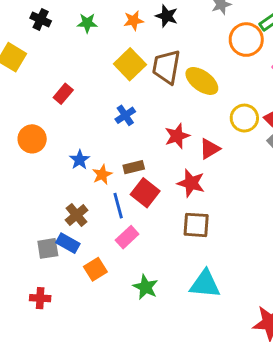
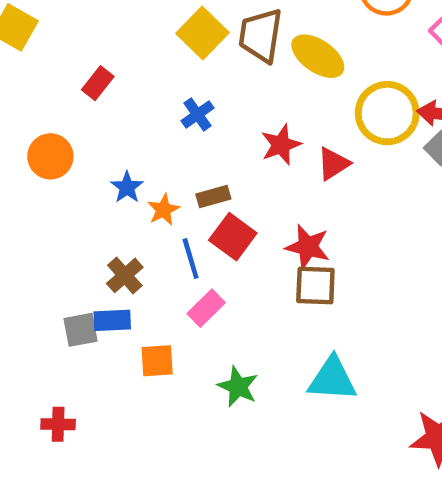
yellow circle: (244, 118) -> (387, 113), size x1.4
red star: (191, 183) -> (308, 247), moved
blue rectangle: (68, 243) -> (112, 320), turned -30
orange square: (95, 269) -> (157, 361), turned 30
red cross: (40, 298) -> (58, 424), moved

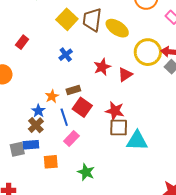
blue star: (127, 187) -> (38, 111), moved
cyan triangle: (332, 379) -> (137, 141), moved

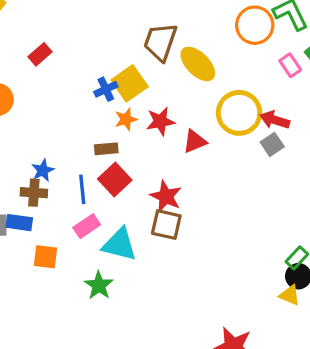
yellow square: (67, 19) -> (130, 83), moved
orange star: (52, 96) -> (126, 119), moved
brown cross: (36, 125) -> (34, 193), turned 35
cyan triangle: (137, 141) -> (120, 244), moved

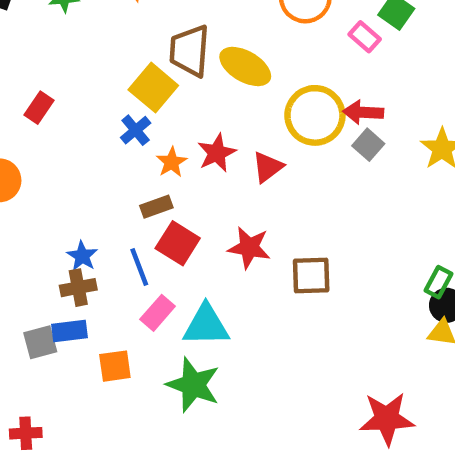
yellow square: (130, 83) -> (153, 88), moved
brown square: (166, 225) -> (311, 275), moved
green star: (99, 285) -> (193, 385), size x1.4

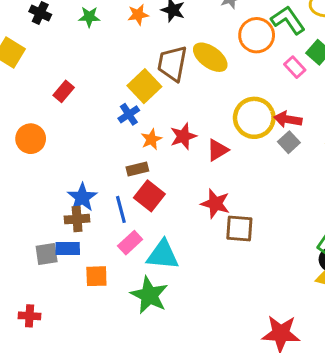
yellow ellipse: (245, 66) -> (210, 57), moved
red star: (249, 248) -> (215, 204), moved
blue star: (82, 256) -> (82, 197), size x1.4

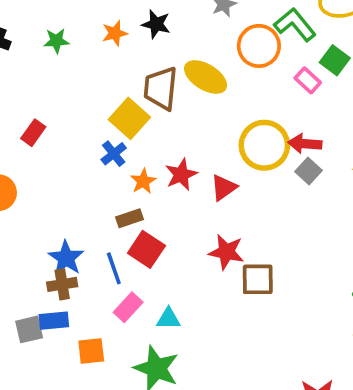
cyan triangle: (163, 255) -> (168, 319), size x0.6

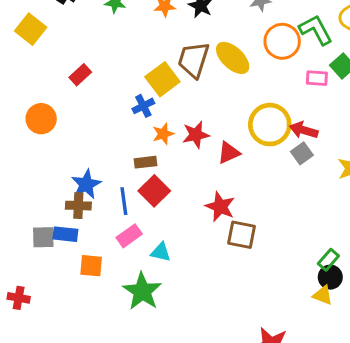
pink rectangle: (308, 80) -> (317, 78), turned -50

